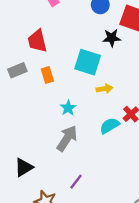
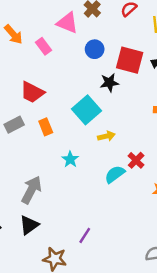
red trapezoid: (37, 41) -> (32, 92), turned -45
cyan square: (88, 62) -> (86, 110), turned 36
gray arrow: (67, 138) -> (31, 190), moved

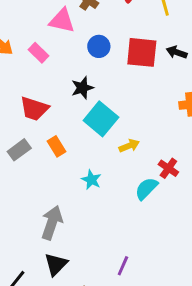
black star: (109, 83) -> (82, 88), moved

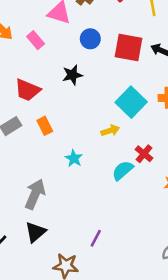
cyan square: (101, 119) -> (131, 102), moved

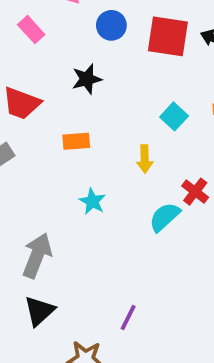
cyan square: (131, 102) -> (174, 116), size x0.6
orange rectangle: (45, 126) -> (76, 141), moved, turned -66
yellow arrow: (110, 131) -> (145, 159), turned 108

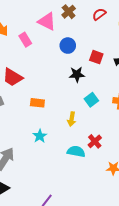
red square: (168, 36) -> (96, 57), size x0.6
black star: (87, 79) -> (77, 74), moved
cyan semicircle: (165, 217) -> (76, 152), turned 42

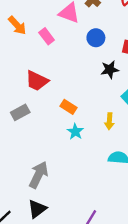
orange rectangle: (37, 103) -> (68, 107), turned 32
cyan star: (40, 136) -> (75, 132), moved

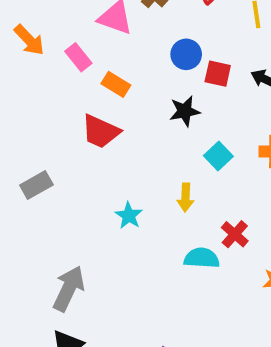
blue circle: (96, 38) -> (186, 54), moved
red trapezoid: (37, 81) -> (101, 132), moved
orange rectangle: (68, 107) -> (116, 84), moved

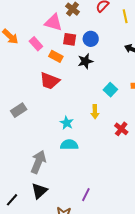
red square: (218, 74) -> (70, 39), moved
black star: (185, 111) -> (85, 61), moved
cyan semicircle: (202, 258) -> (69, 145), moved

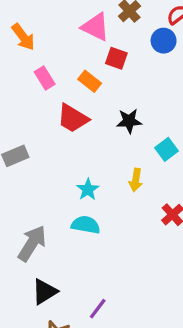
blue circle: (91, 39) -> (164, 41), moved
pink rectangle: (36, 44) -> (45, 78), moved
black star: (85, 61) -> (129, 121), moved
black triangle: (39, 191) -> (45, 292), moved

